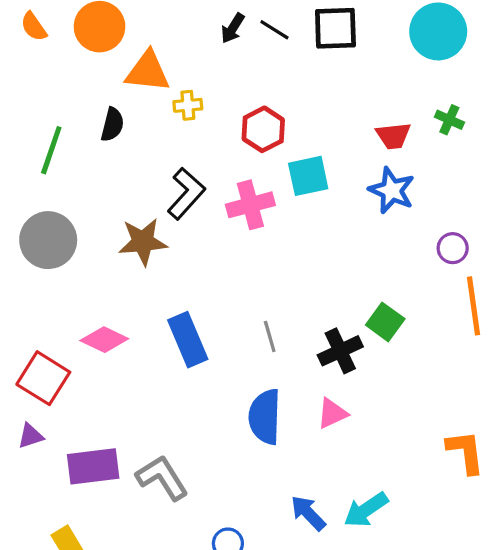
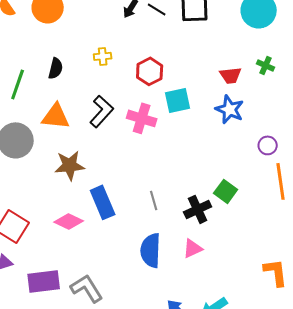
orange triangle: (148, 72) -> (56, 116), moved
pink cross: (250, 205) -> (142, 118), turned 32
brown star: (143, 242) -> (70, 165), moved
pink diamond: (104, 340) -> (69, 221), moved

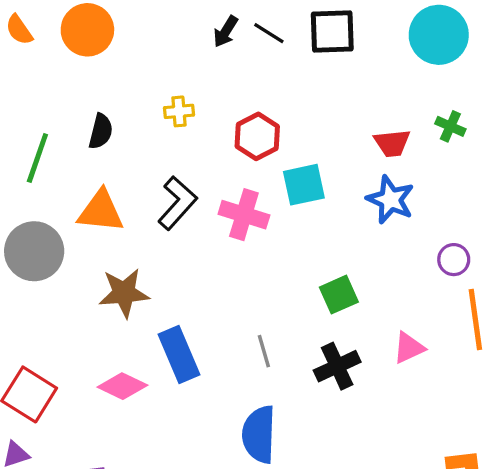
green square: (226, 191) -> (339, 295), moved, turned 30
pink triangle: (193, 248) -> (409, 348), moved

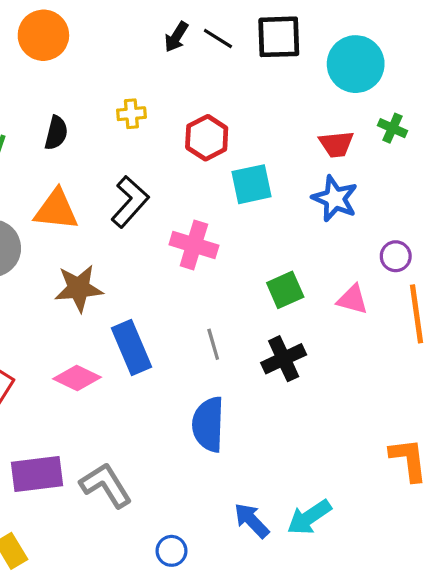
cyan circle: (439, 35) -> (356, 64), moved
pink cross: (244, 215) -> (194, 245), moved
pink triangle: (409, 348) -> (352, 299), moved, turned 40

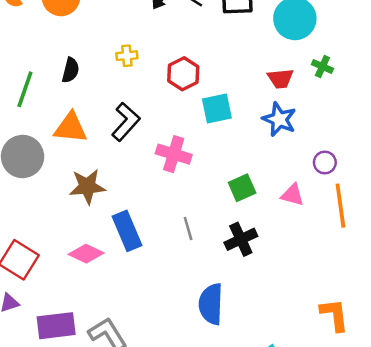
blue semicircle: (208, 424) -> (211, 304), moved

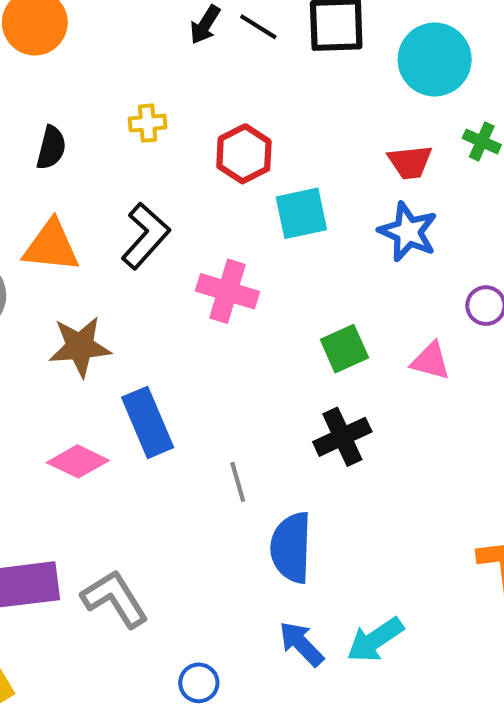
gray line: (188, 228) -> (238, 482), moved

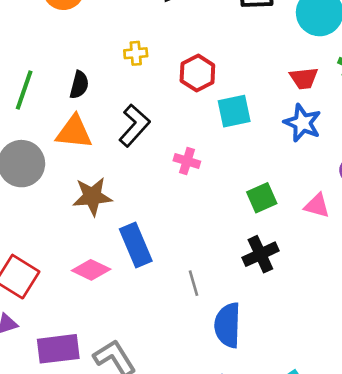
black semicircle: (51, 148) -> (79, 85), moved
pink cross: (228, 291) -> (187, 161), size x0.7

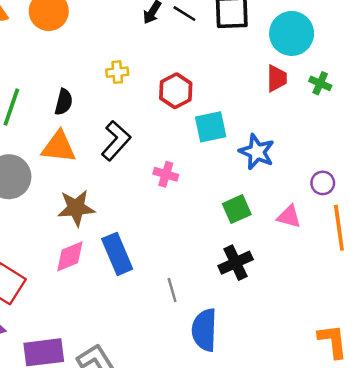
red trapezoid: (304, 78) -> (277, 78), moved, turned -84
blue star: (303, 123) -> (257, 152), moved
pink diamond: (91, 270) -> (70, 256), moved, turned -48

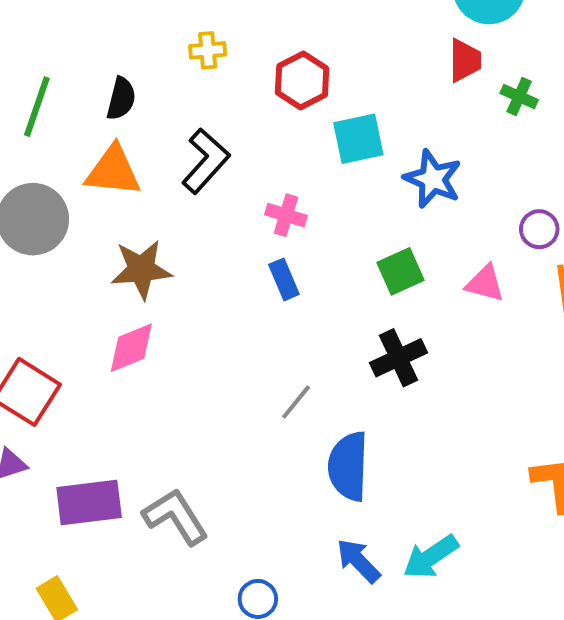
green cross: (320, 83) -> (519, 97), moved
blue rectangle: (117, 254) -> (284, 279), moved, size x0.6
gray line: (172, 290) -> (296, 402), turned 55

